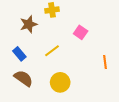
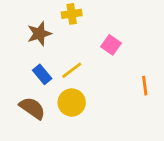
blue rectangle: (19, 54) -> (42, 74), moved
yellow circle: (60, 82) -> (72, 103), moved

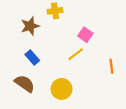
yellow line: (72, 70) -> (76, 54), moved
yellow circle: (72, 103) -> (62, 89), moved

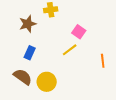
blue rectangle: (32, 58) -> (30, 53), turned 64
yellow circle: (62, 89) -> (47, 82), moved

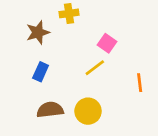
brown semicircle: (23, 77) -> (50, 110), moved, turned -42
yellow circle: (47, 82) -> (88, 111), moved

